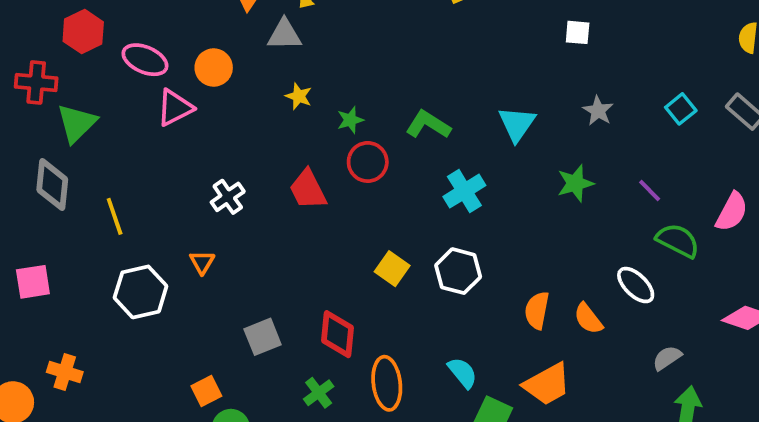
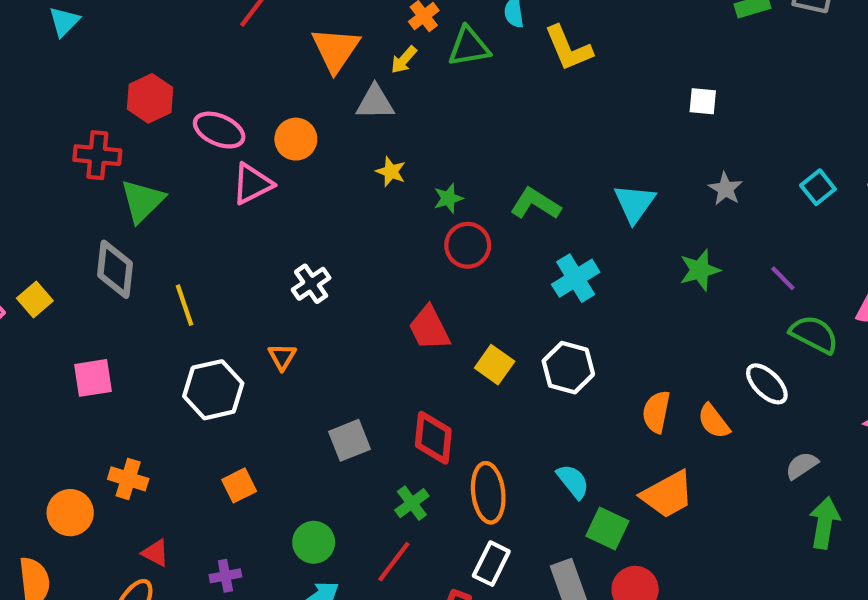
red trapezoid: (308, 190) -> (429, 328), moved
orange square: (206, 391) -> (239, 485), moved

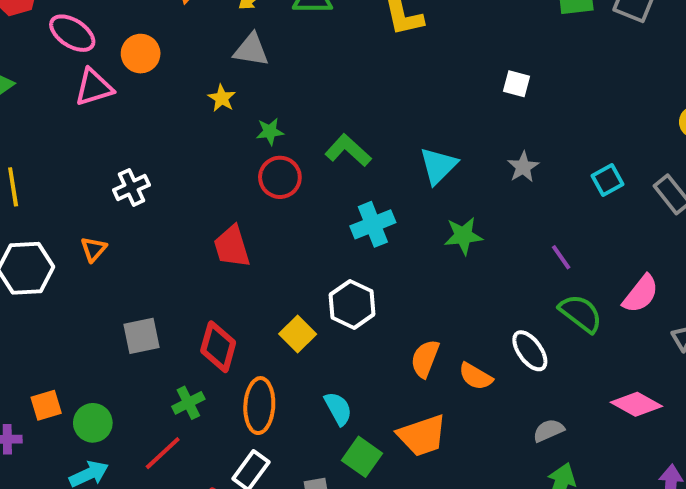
gray triangle: (375, 102) -> (251, 50), moved
green star: (700, 270) -> (463, 236), moved
yellow square: (495, 365) -> (298, 334), moved
orange semicircle: (714, 421) -> (476, 376), turned -32
orange square: (239, 485) -> (46, 405), moved

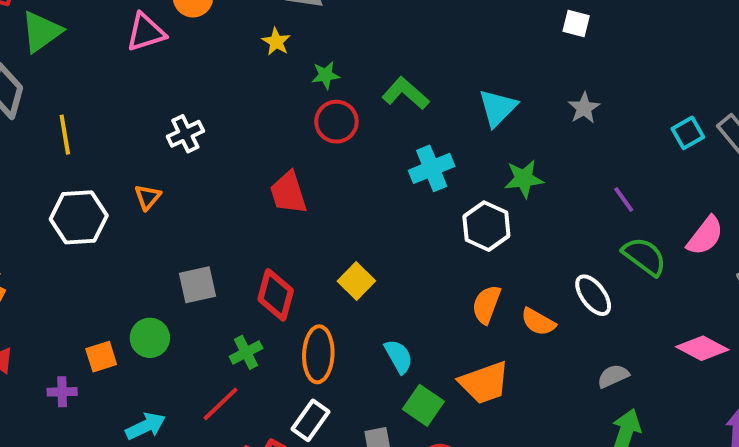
cyan square: (608, 180) -> (688, 133), moved
white hexagon: (352, 304) -> (486, 226), moved
green circle: (93, 423) -> (150, 338), moved

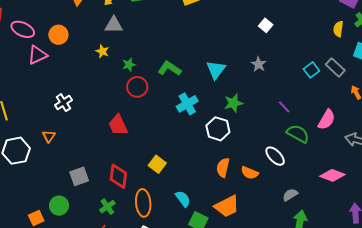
white square: (576, 23) -> (266, 25), moved, turned 32

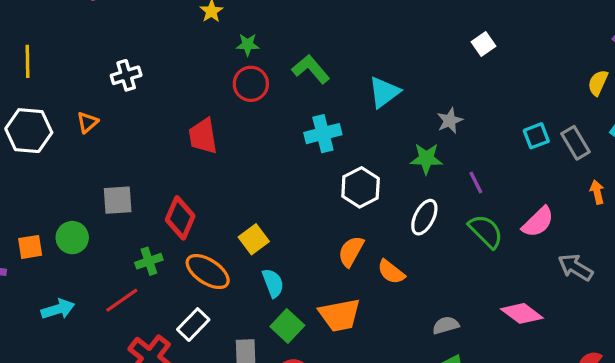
gray star: (259, 64) -> (450, 121), moved
green star: (233, 103) -> (426, 159), moved
white ellipse: (275, 156) -> (424, 217), moved, turned 55
yellow square: (157, 164) -> (254, 239), moved
orange ellipse: (143, 203) -> (208, 272), turned -68

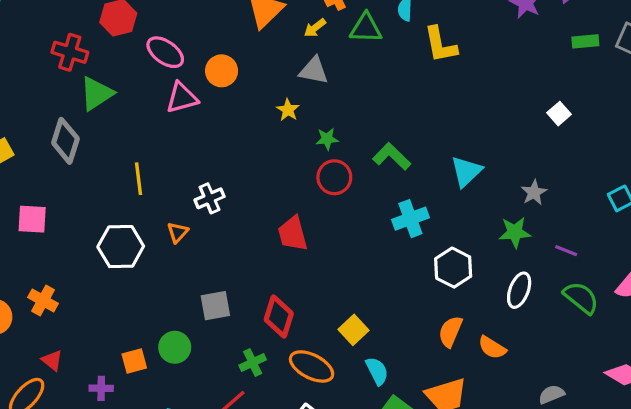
yellow line: (28, 61) -> (139, 179), moved
white cross: (126, 75) -> (210, 198), moved
purple line: (476, 182) -> (566, 251), turned -35

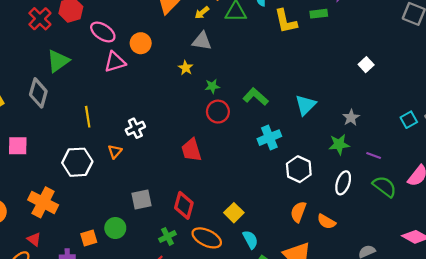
green rectangle: (585, 41) -> (319, 14), moved
red cross: (70, 52) -> (40, 19), moved, turned 30
orange cross: (43, 300) -> (43, 202), moved, size x1.5

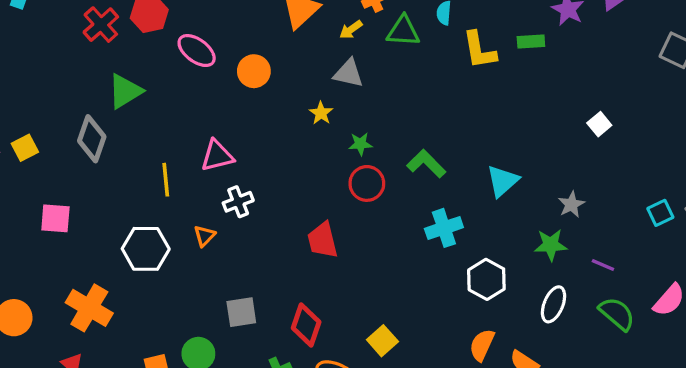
pink triangle: (115, 62) -> (217, 156), moved

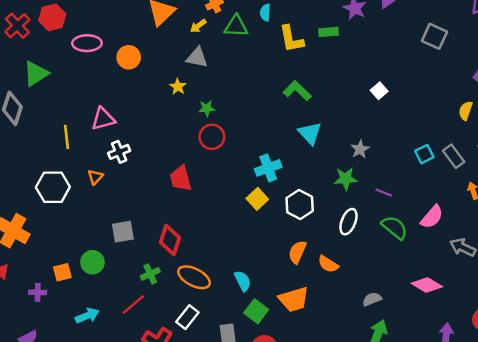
pink ellipse: (197, 51) -> (87, 43), turned -36
green L-shape: (426, 164) -> (297, 91), moved
cyan triangle: (503, 181) -> (310, 133), turned -30
yellow square: (382, 341) -> (257, 199), moved

